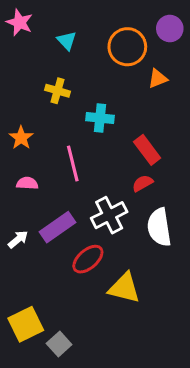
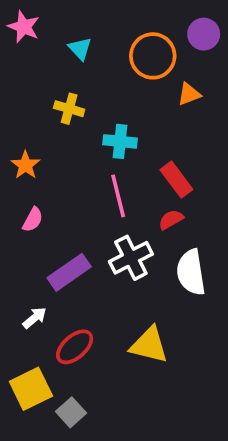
pink line: (73, 164) -> (118, 196), moved
pink semicircle: (27, 183) -> (33, 220), turned 115
white arrow: (18, 239) -> (35, 318), moved
red ellipse: (88, 259) -> (75, 347), moved

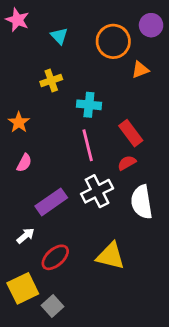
yellow cross: (69, 109) -> (51, 80), turned -35

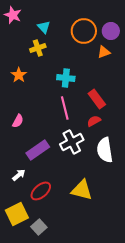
purple circle: (151, 25) -> (111, 31), moved
yellow cross: (51, 80) -> (38, 48), moved
orange star: (19, 122) -> (19, 75), moved

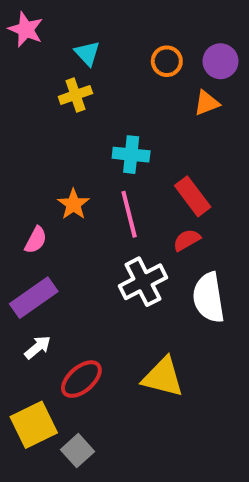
orange circle: (84, 31) -> (167, 61), size x0.6
orange star: (19, 75) -> (73, 204), moved
purple rectangle: (38, 150) -> (34, 298), moved

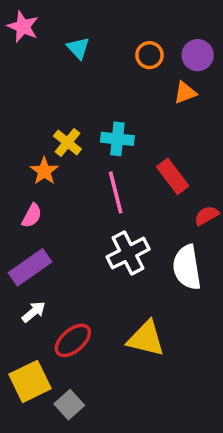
yellow cross: (75, 95) -> (67, 143), moved, turned -32
orange star: (73, 204) -> (44, 171), moved
red semicircle: (187, 240) -> (207, 216), moved

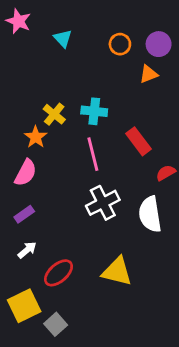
pink semicircle: (32, 216) -> (26, 173), size x1.4
purple rectangle: (30, 267) -> (24, 214), size x0.6

